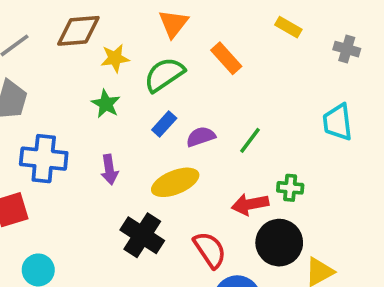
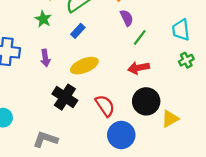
purple semicircle: (201, 137) -> (127, 18), moved, turned 84
green line: (250, 140) -> (140, 37), moved
green cross: (290, 188) -> (186, 60), moved, turned -32
red arrow: (250, 204) -> (139, 68), moved

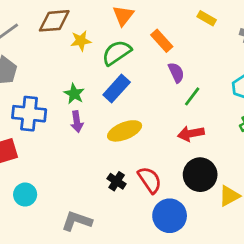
green star: (43, 19) -> (74, 94), moved
blue rectangle: (78, 31) -> (117, 88), size x1.5
black cross: (65, 97) -> (117, 181), moved, size x0.6

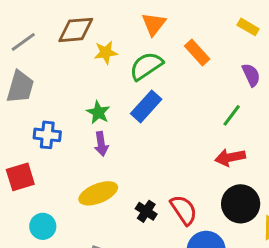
purple semicircle: (176, 73) -> (251, 75), moved
blue cross: (29, 114) -> (47, 135), size x0.7
yellow ellipse: (125, 131) -> (98, 193), moved

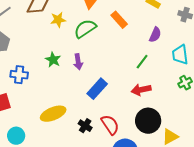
purple semicircle: (251, 75) -> (155, 35), turned 49
blue rectangle: (146, 106) -> (97, 89), moved
purple arrow: (101, 144) -> (78, 62), moved

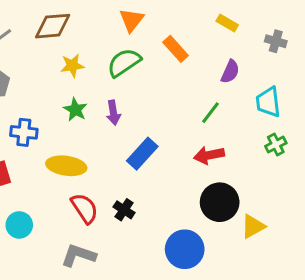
yellow star: (58, 20) -> (72, 66), moved
yellow ellipse: (53, 114) -> (66, 166), moved, turned 30
red semicircle: (110, 125) -> (85, 208), moved

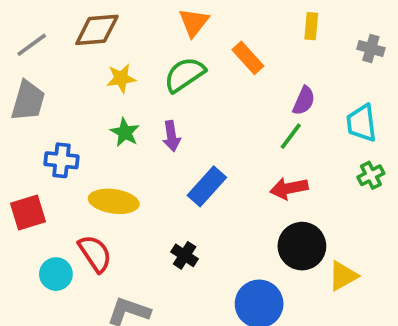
yellow rectangle: (227, 23) -> (311, 26), turned 65
purple semicircle: (230, 72) -> (304, 101), moved
red semicircle: (85, 208) -> (95, 254), moved

